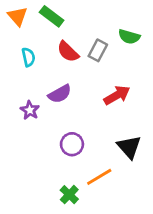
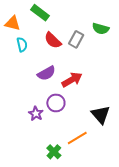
orange triangle: (18, 16) -> (12, 23), moved, turned -35
red arrow: (117, 95) -> (72, 80), moved
purple star: (30, 110) -> (36, 114), moved
purple circle: (72, 144) -> (56, 103), moved

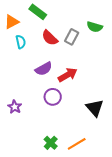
orange triangle: (12, 23) -> (12, 22), turned -42
purple star: (36, 114) -> (15, 107), moved
orange line: (77, 138) -> (77, 144), moved

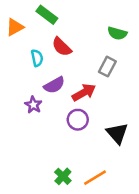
gray rectangle: (72, 37) -> (107, 67), moved
cyan semicircle: (21, 42) -> (37, 58), moved
purple circle: (53, 97) -> (78, 120), moved
purple star: (15, 107) -> (33, 105), moved

